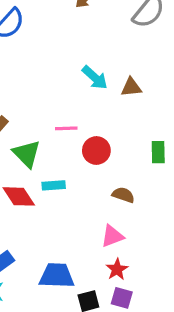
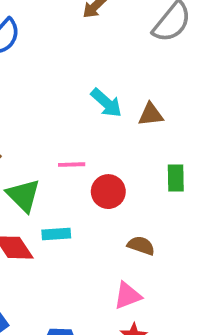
green rectangle: (158, 152) -> (176, 178), moved

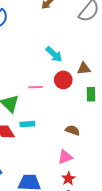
brown triangle: (151, 114) -> (84, 69), moved
red circle: (108, 192) -> (63, 80), moved

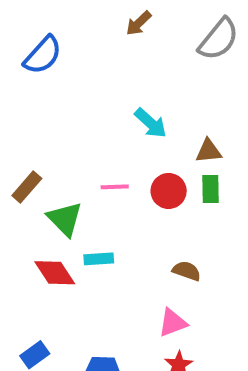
red circle: (63, 80) -> (169, 191), moved
green rectangle: (91, 94) -> (211, 189), moved

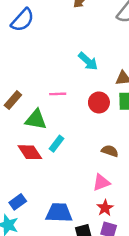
pink line: (115, 187) -> (58, 94), moved
green triangle: (65, 219) -> (36, 119), turned -35
cyan rectangle: (99, 259) -> (57, 144), turned -49

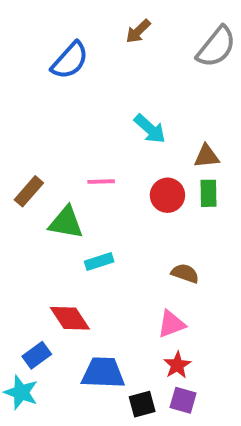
blue semicircle: (23, 20) -> (70, 61), moved
cyan rectangle: (57, 144) -> (99, 262), turned 35
red diamond: (30, 152) -> (70, 318), moved

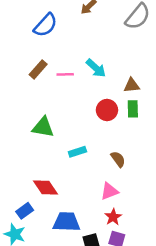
pink line: (101, 182) -> (65, 74), moved
brown rectangle: (29, 191) -> (38, 69), moved
cyan rectangle: (99, 262) -> (77, 152), moved
brown semicircle: (185, 273) -> (118, 159), turned 35

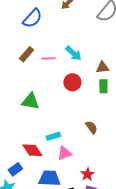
red circle: (107, 110) -> (72, 82), moved
cyan rectangle: (77, 152) -> (53, 136), moved
pink triangle: (109, 191) -> (64, 153), moved

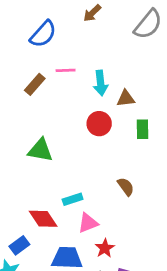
cyan arrow: (73, 53) -> (101, 83), turned 42
pink line: (48, 58) -> (66, 70), moved
brown triangle: (102, 67) -> (126, 98), moved
red star: (87, 174) -> (105, 248), moved

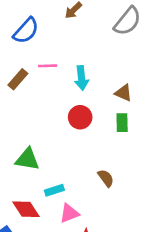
brown triangle: (126, 98) -> (123, 93), moved, turned 30
green triangle: (40, 150) -> (27, 159), moved

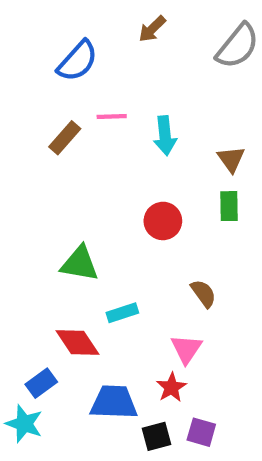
brown triangle: (123, 93) -> (231, 159), turned 30
red circle: (80, 117) -> (163, 221), moved
pink triangle: (69, 213) -> (186, 349), moved, turned -35

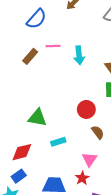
red circle: (163, 221) -> (86, 109), moved
red diamond: (78, 343) -> (22, 152), moved, turned -70

